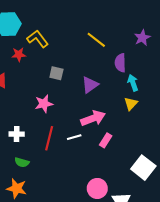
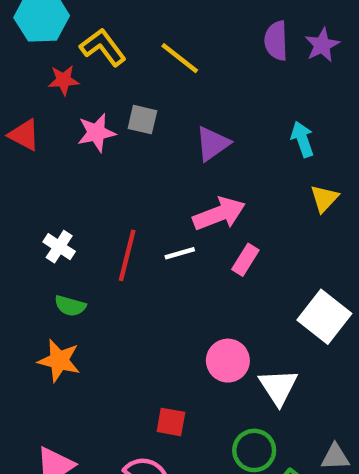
yellow line: (96, 40) -> (180, 58), moved
purple semicircle: (120, 63) -> (276, 41), moved
pink star: (44, 104) -> (96, 133), moved
yellow triangle: (131, 104) -> (324, 198), moved
white cross: (17, 134) -> (59, 247), turned 32

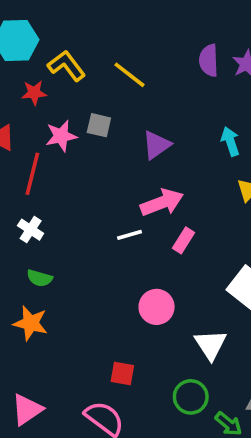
red line: (127, 255) -> (32, 174), moved
pink circle: (228, 361) -> (157, 307), moved

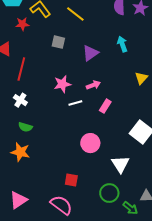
pink star: (61, 136) -> (62, 84), moved
cyan arrow: (230, 141) -> (122, 44), moved
pink arrow: (162, 203) -> (93, 85), size x0.6

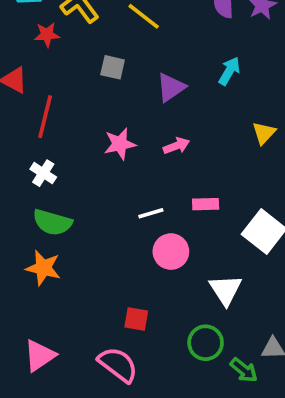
cyan arrow: (122, 44) -> (229, 71), turned 49
white line: (75, 103) -> (151, 213), moved
pink rectangle: (105, 106) -> (206, 204), moved, turned 56
green semicircle: (25, 127) -> (52, 222), size x1.5

